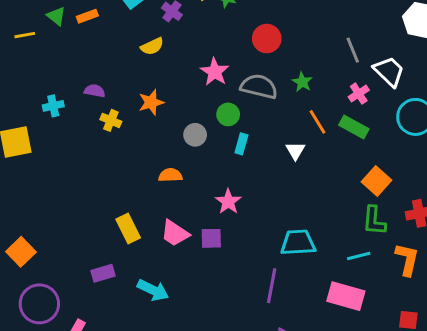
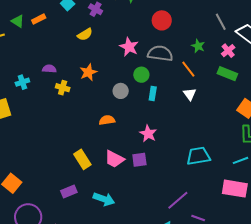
green star: (302, 82) -> (198, 46), moved
orange line: (317, 122) -> (188, 69), moved
purple line: (272, 286) -> (178, 200), moved, turned 45

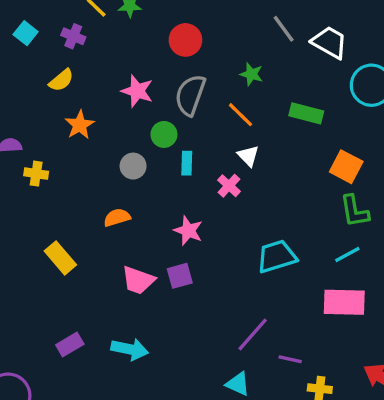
pink cross: (228, 51) -> (229, 186), moved
gray semicircle: (160, 53) -> (190, 95), turned -70
orange star: (88, 72) -> (80, 125), moved
yellow rectangle: (82, 159) -> (60, 258), moved

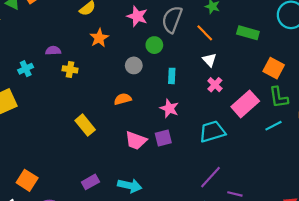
cyan rectangle: (187, 163) -> (172, 76), moved
pink cross: (229, 186) -> (215, 85), moved
cyan trapezoid: (277, 256) -> (212, 132), moved
pink rectangle: (344, 302) -> (245, 104), moved, turned -44

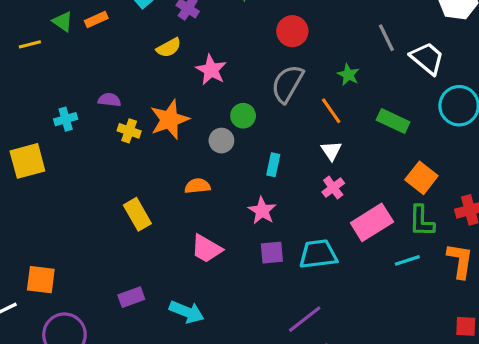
pink star: (137, 16) -> (211, 70), moved
orange star: (99, 38) -> (169, 120), moved, size x1.4
green circle: (154, 45) -> (243, 116), moved
purple square: (163, 138) -> (272, 253), moved
orange square: (27, 180) -> (41, 280), turned -35

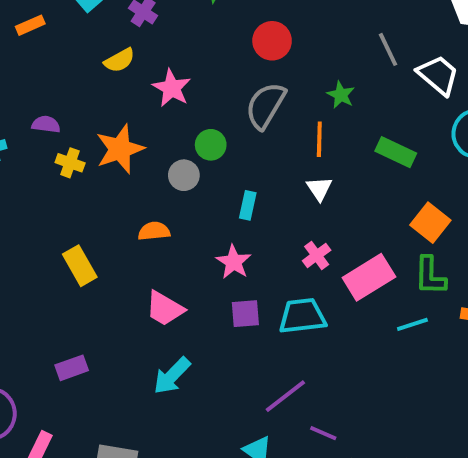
orange line: (331, 111) -> (319, 139), turned 36
pink cross: (333, 188) -> (317, 255), moved
cyan arrow: (187, 312) -> (172, 376), moved, turned 112

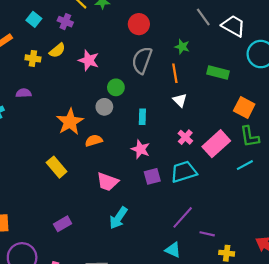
orange star: (120, 149) -> (70, 122), moved
yellow cross: (70, 163) -> (33, 58), moved

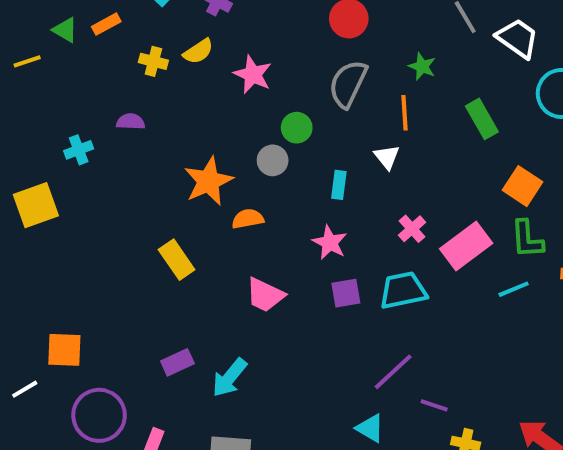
green rectangle: (218, 72) -> (482, 119), turned 40
white triangle: (180, 100) -> (387, 157), moved
cyan arrow: (118, 218) -> (230, 378), moved

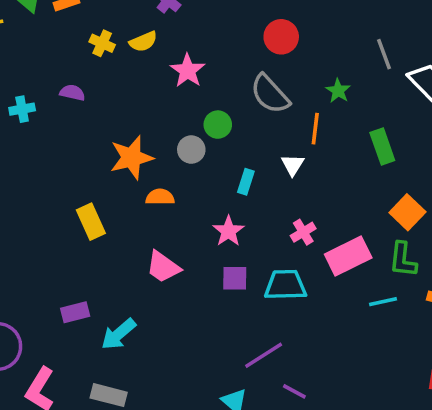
gray semicircle: (348, 84) -> (270, 94), turned -78

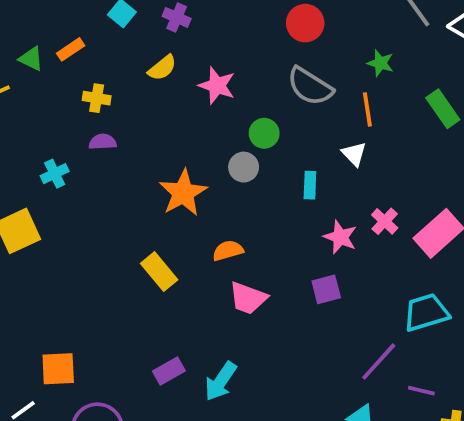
yellow cross: (102, 43) -> (97, 98), moved
orange semicircle: (160, 197) -> (228, 251), moved
pink star: (229, 231) -> (340, 237), moved
cyan trapezoid: (285, 285) -> (426, 312), moved

